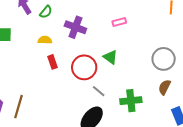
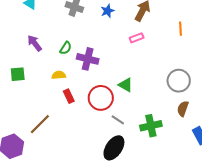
green semicircle: (46, 12) -> (66, 48), moved
pink rectangle: (119, 22) -> (137, 38), moved
brown line: (19, 107) -> (40, 124), moved, turned 35

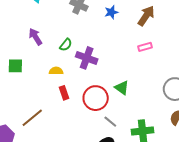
pink rectangle: (137, 38) -> (145, 47), moved

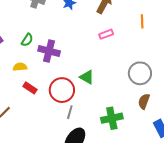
red rectangle: (64, 93) -> (30, 88), turned -32
gray line: (110, 122) -> (70, 112), moved, turned 72

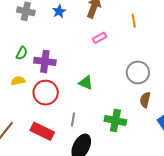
red rectangle: (30, 88) -> (42, 131), moved, size x1.6
red circle: (62, 90) -> (46, 93), moved
green cross: (112, 118) -> (115, 120), turned 30

